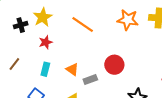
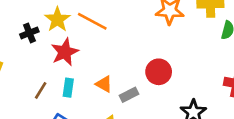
orange line: (83, 24) -> (92, 21), moved
red star: (46, 42) -> (65, 52), size x1.5
brown line: (14, 64) -> (41, 90), moved

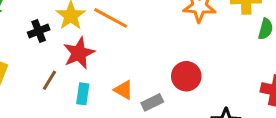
brown line: (41, 90) -> (49, 80), moved

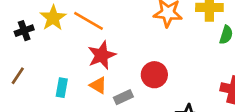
red star: (79, 53) -> (102, 55), moved
brown line: (49, 80) -> (18, 76), moved

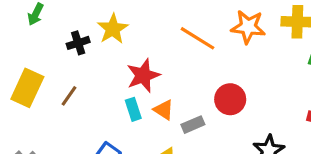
orange line: (89, 21) -> (198, 38), moved
red star: (102, 55) -> (143, 75), moved
cyan rectangle: (62, 88) -> (133, 109), moved, turned -30

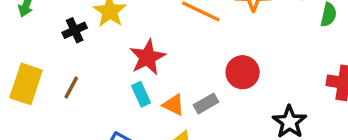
orange triangle: (164, 110) -> (174, 105), moved

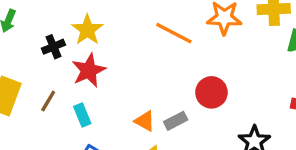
red star: (147, 57) -> (89, 70), moved
cyan rectangle: (141, 94) -> (82, 115), moved

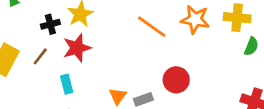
brown line: (48, 101) -> (40, 56), moved
orange triangle: (145, 121) -> (118, 96), turned 30

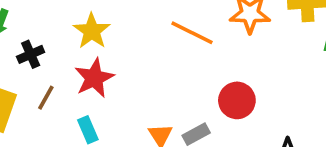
black cross: (50, 24) -> (31, 54), moved

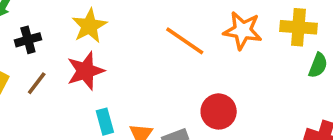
cyan rectangle: (88, 130) -> (105, 122), moved

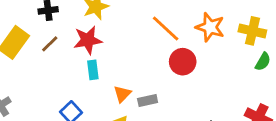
red circle: (219, 111) -> (183, 62), moved
cyan rectangle: (105, 122) -> (93, 70), moved

